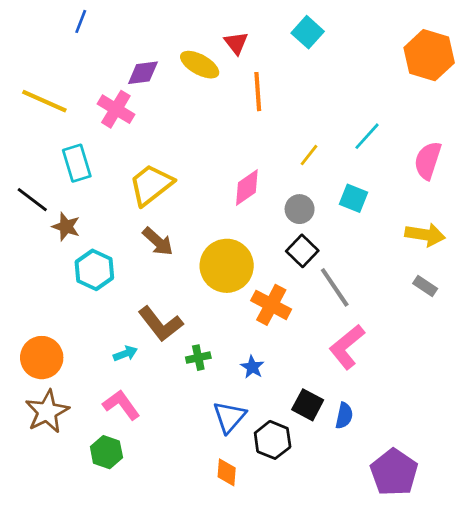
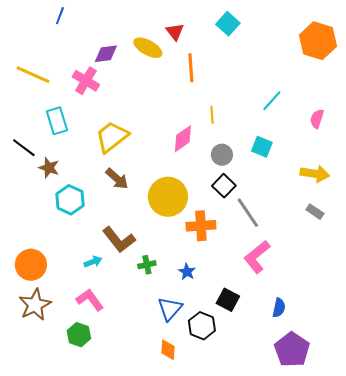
yellow line: (309, 155) -> (212, 115), moved, turned -42
pink semicircle: (428, 160) -> (317, 119), size x0.7
orange cross: (271, 305) -> (201, 226), turned -32
blue semicircle: (344, 416) -> (279, 308), moved

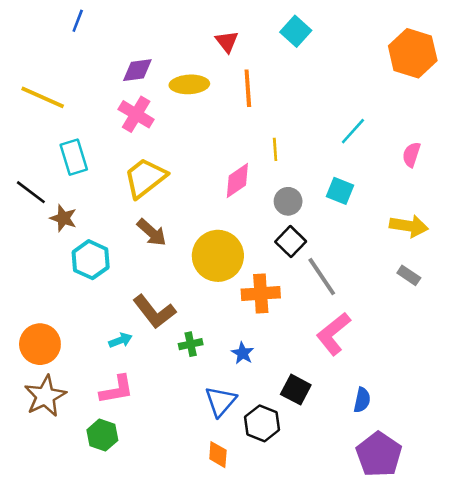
yellow ellipse: (148, 48) -> (189, 84), moved, turned -32
pink cross: (86, 81) -> (136, 114), moved
pink L-shape: (90, 300) -> (117, 390), turned 116

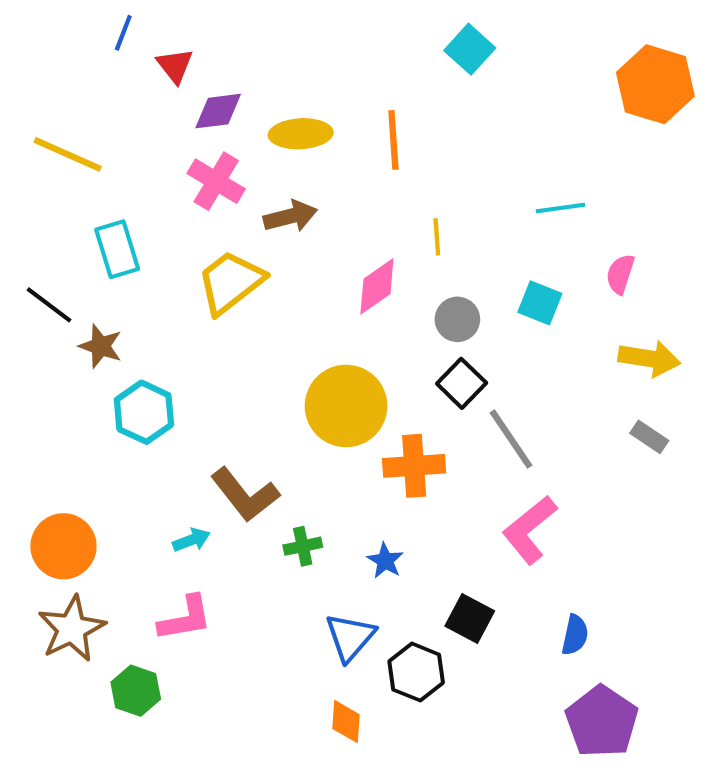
red triangle: (227, 42) -> (175, 66), moved
cyan line: (353, 131) -> (561, 208), turned 40
pink semicircle: (411, 155) -> (620, 274), moved
brown arrow: (152, 232) -> (290, 216), moved, turned -56
green hexagon: (102, 435) -> (136, 691), moved

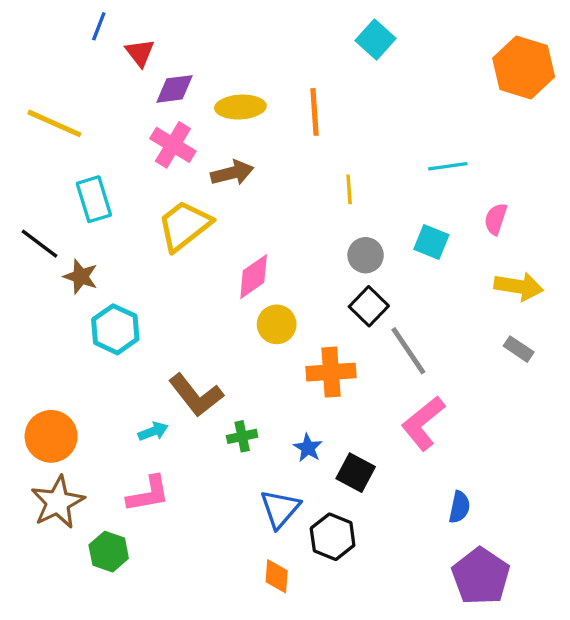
pink diamond: (377, 286) -> (254, 277), moved
yellow circle: (346, 406) -> (277, 324), size x0.6
black square: (470, 618) -> (356, 473), moved

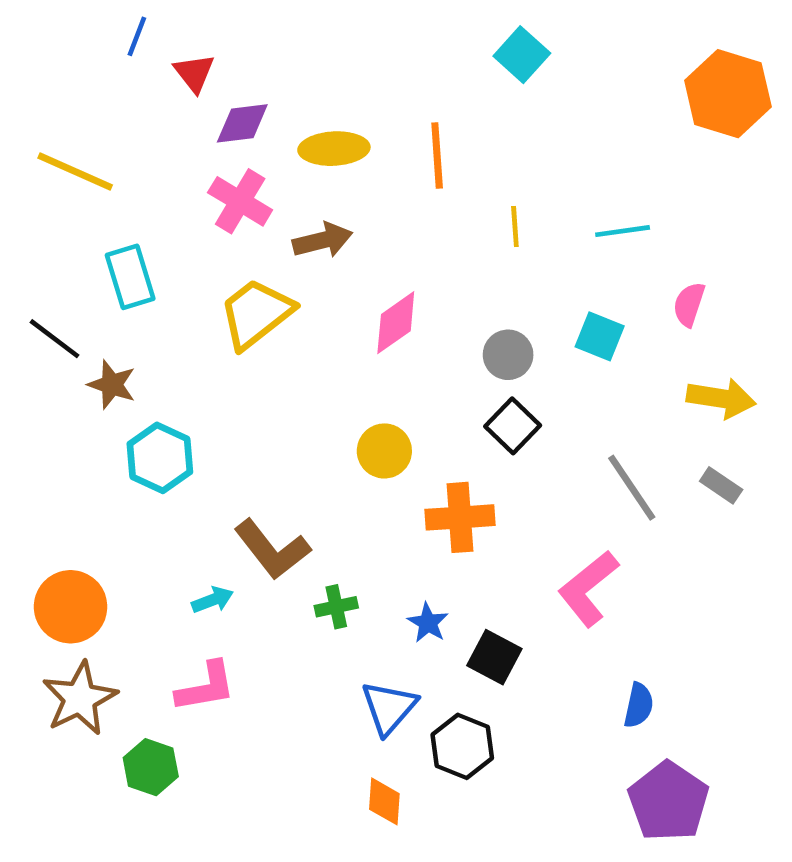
yellow line: (349, 189) -> (515, 226), moved
pink diamond: (254, 277) -> (396, 323), moved
gray line: (408, 351) -> (632, 488), moved

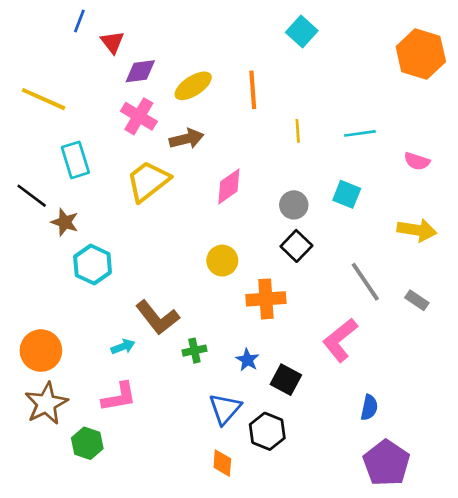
yellow ellipse: (334, 149) -> (193, 86), turned -30
pink semicircle: (689, 304) -> (417, 161), moved, turned -90
gray rectangle: (721, 485) -> (417, 300), moved

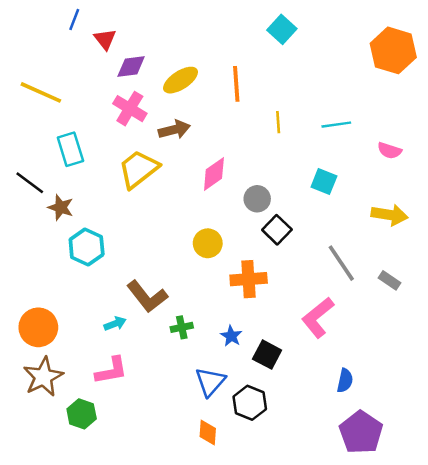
gray circle: (294, 205) -> (257, 199), moved

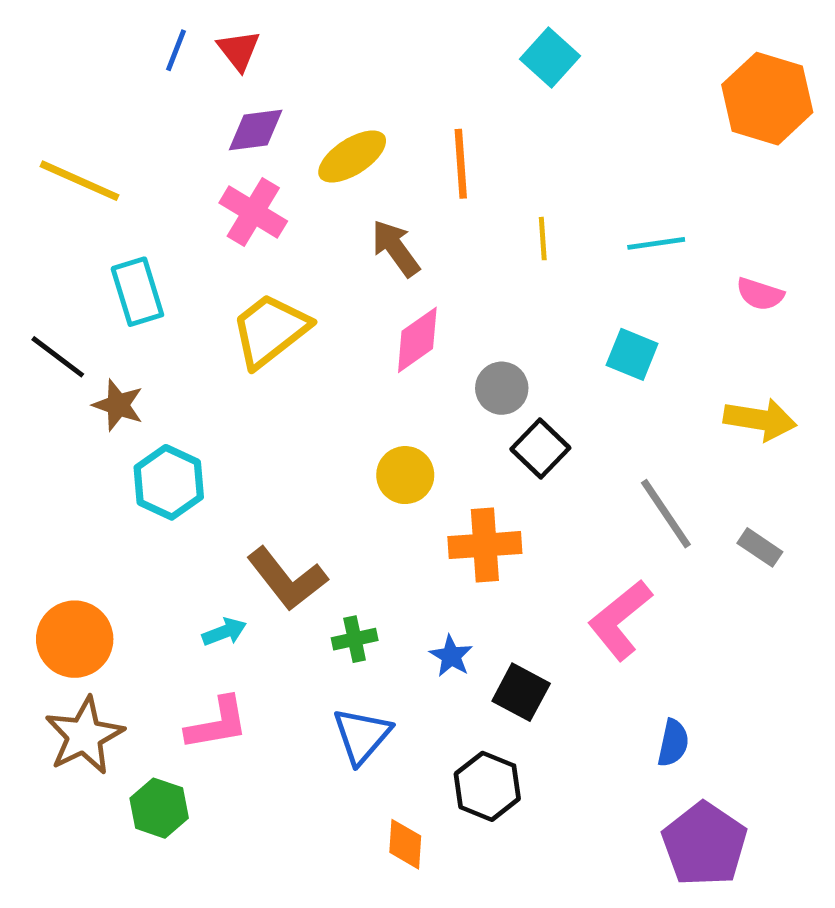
blue line: (74, 19) -> (176, 50), moved
red triangle: (105, 39) -> (239, 50), moved
brown arrow: (174, 130) -> (396, 248), moved, turned -112
blue triangle: (210, 382) -> (362, 736), moved

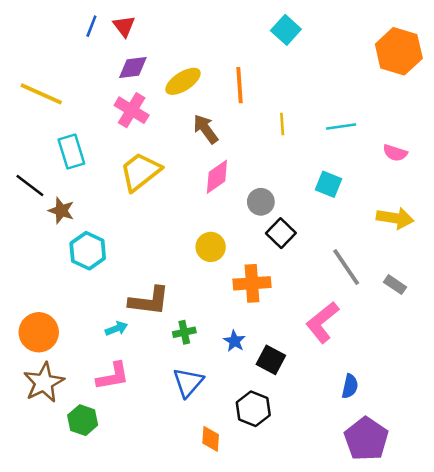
brown L-shape: (287, 579) -> (149, 301), turned -45

